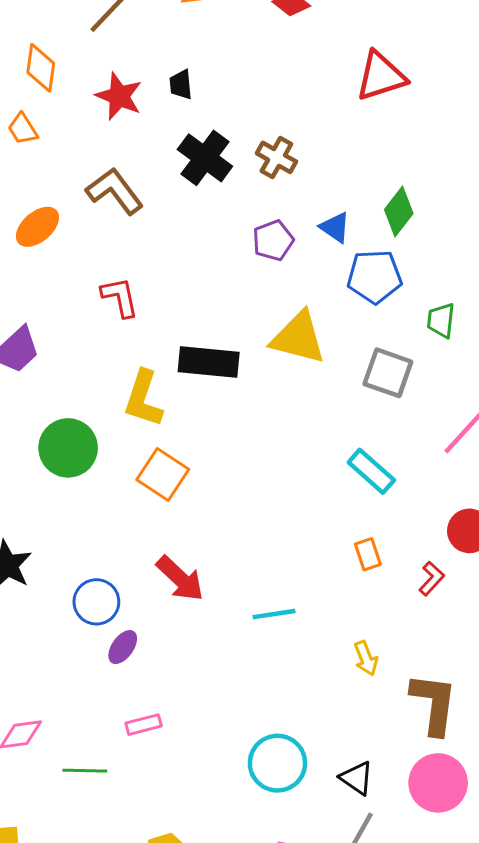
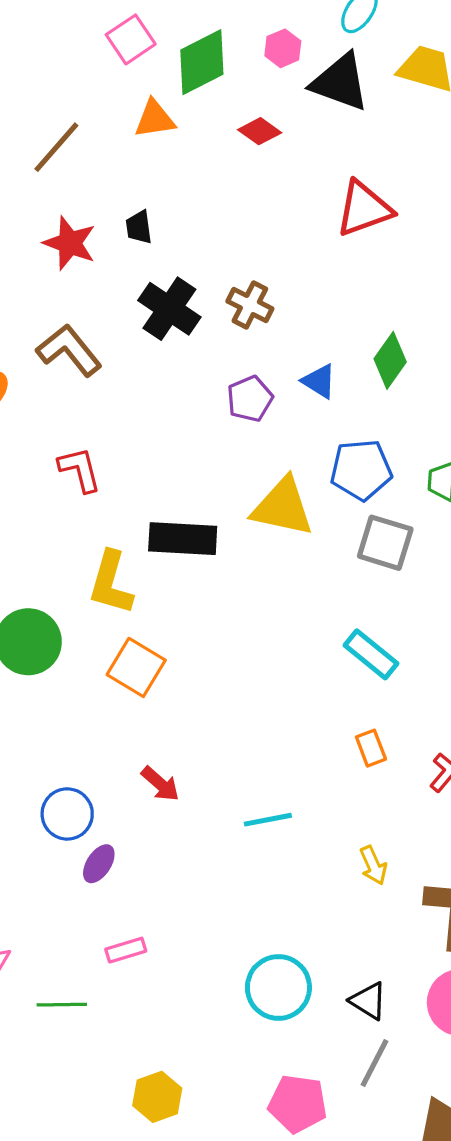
blue pentagon: (374, 277) -> (361, 470), moved
red arrow: (180, 579) -> (160, 784), size x0.7

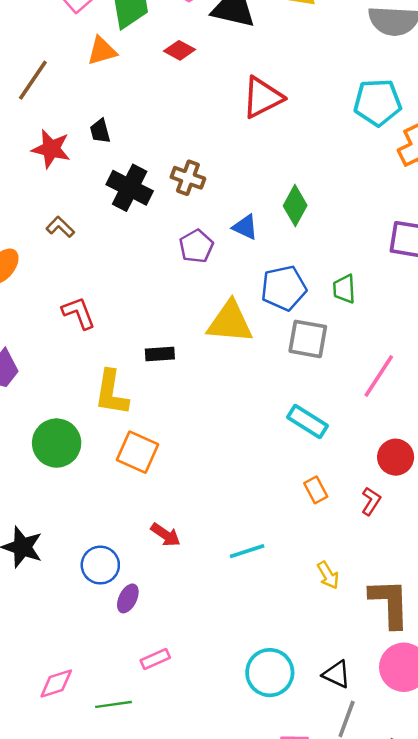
brown L-shape: (69, 350) -> (60, 227), size x0.6
black rectangle: (183, 539) -> (160, 354), size x0.6

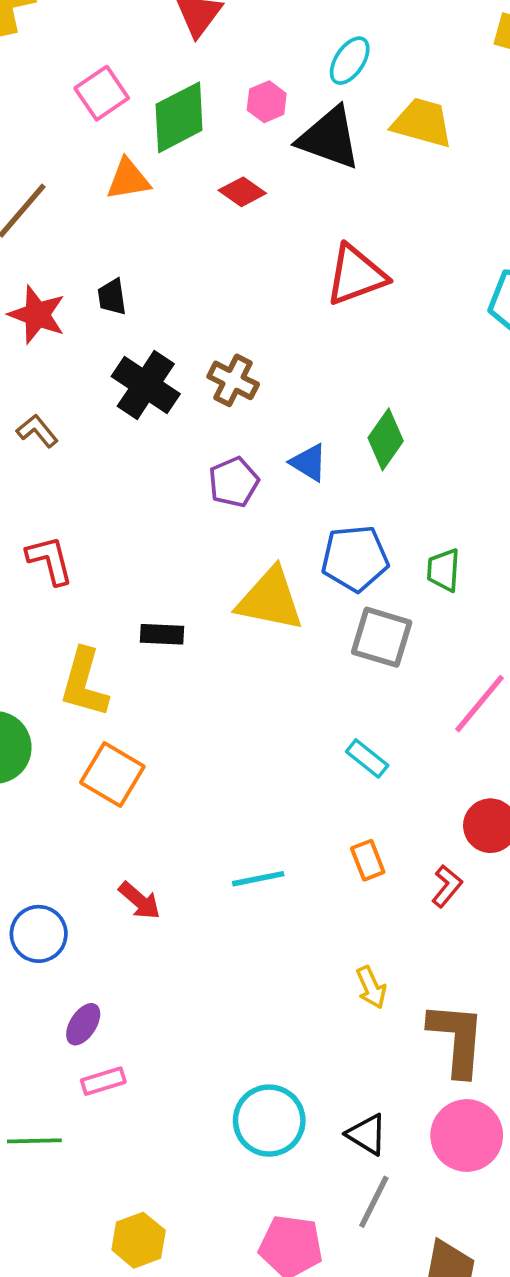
cyan rectangle: (307, 422) -> (367, 758), size x0.7
cyan line: (247, 551) -> (258, 879), moved
purple ellipse: (128, 598) -> (83, 1024), moved

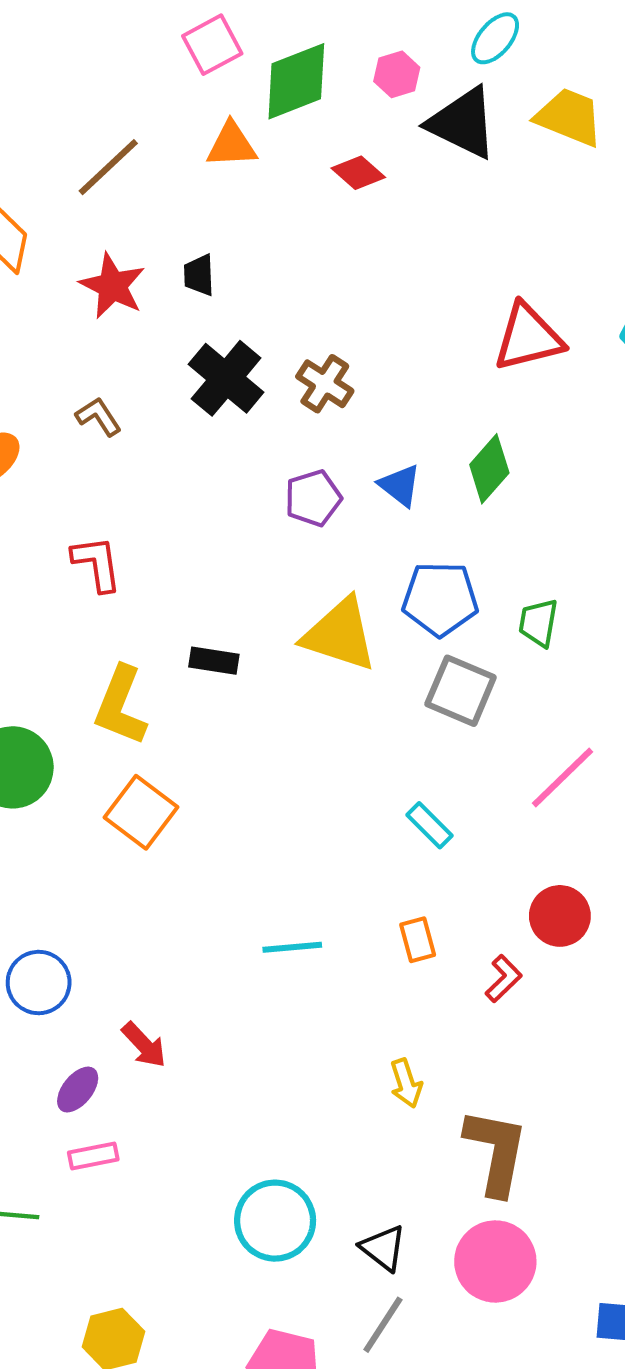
red triangle: (356, 275) -> (528, 337), moved
red arrow: (140, 901) -> (144, 1045), moved

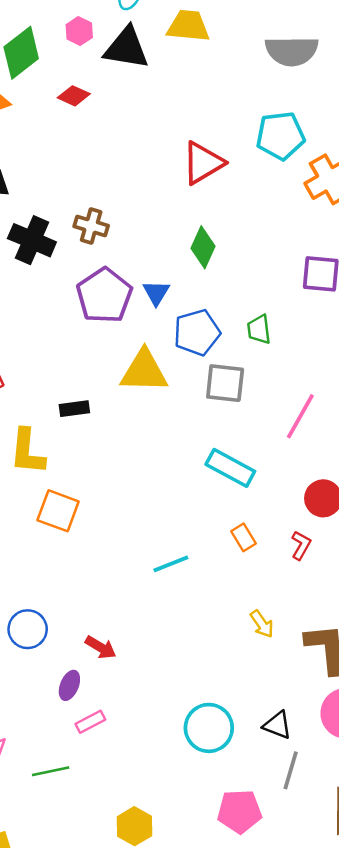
blue triangle: (400, 485) -> (156, 293), moved, turned 40
purple pentagon: (313, 498) -> (104, 296), size x1.6
cyan rectangle: (429, 825) -> (230, 468), size x1.6

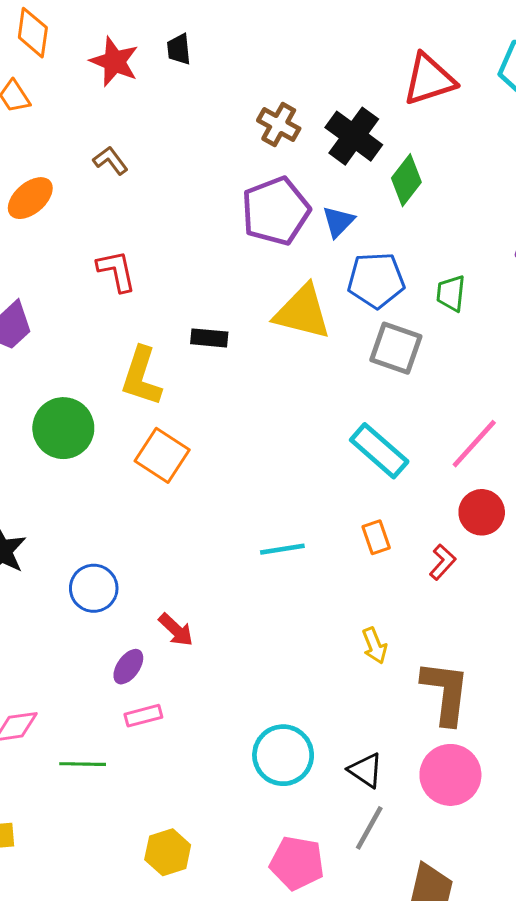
black cross: (32, 240) -> (354, 136), moved
pink line: (300, 416) -> (474, 444), moved

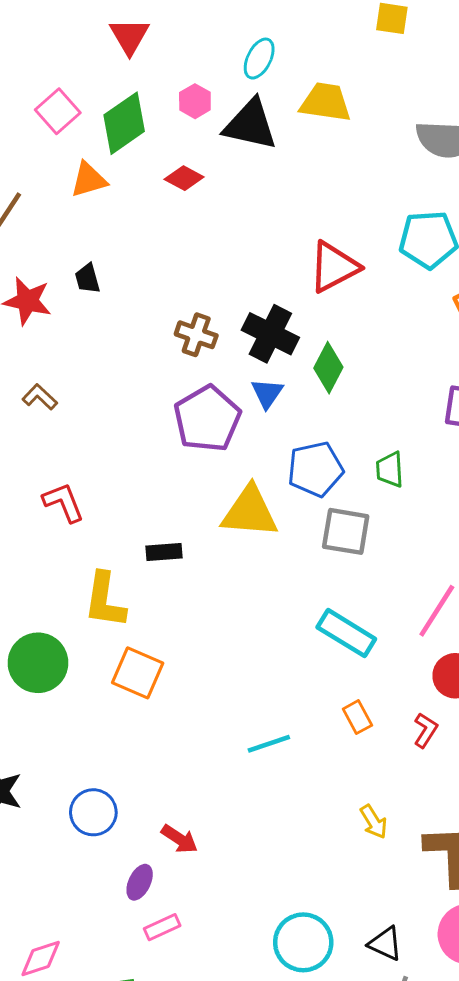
blue triangle: (338, 222) -> (267, 393), moved

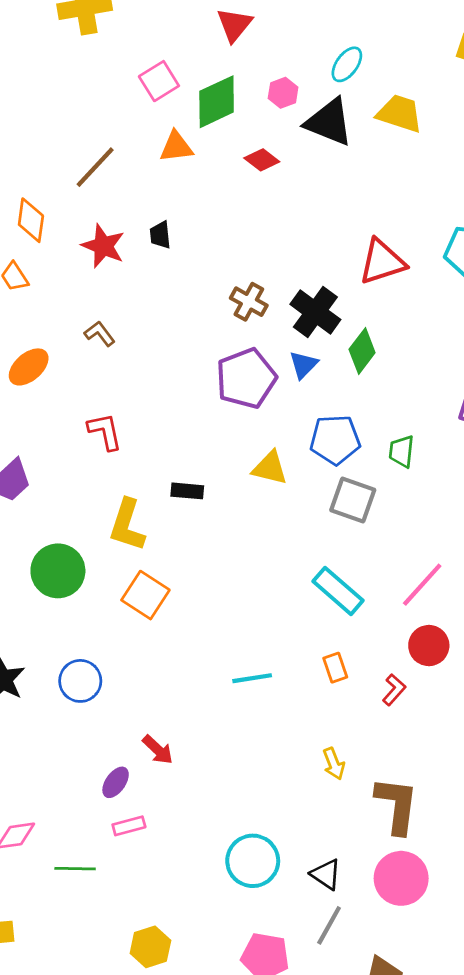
yellow triangle: (250, 512) -> (270, 468), size x0.7
blue circle: (93, 812) -> (80, 681), moved

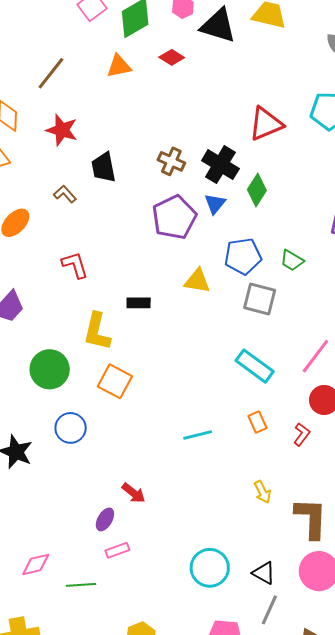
orange triangle: (176, 147) -> (119, 66), moved
black trapezoid: (160, 235) -> (103, 167), moved, size x1.5
green trapezoid: (402, 451) -> (292, 260), turned -60
blue circle: (80, 681) -> (71, 428), moved

